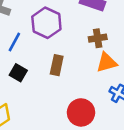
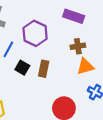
black square: (18, 73) -> (22, 68), moved

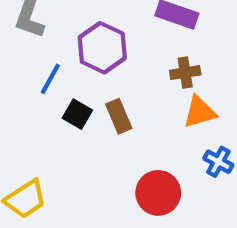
brown rectangle: (44, 69) -> (119, 116), turned -35

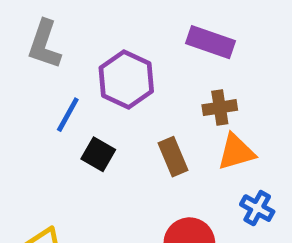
brown rectangle: (119, 116) -> (173, 157), moved

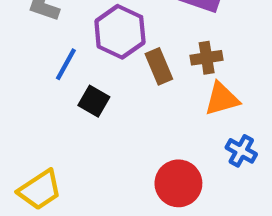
brown rectangle: (173, 157) -> (159, 66), moved

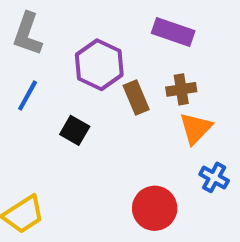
blue line: (66, 64) -> (28, 95), moved
orange triangle: (222, 99) -> (196, 128), turned -30

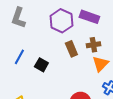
purple hexagon: (99, 65) -> (61, 21), moved
blue line: (28, 95) -> (19, 57), moved

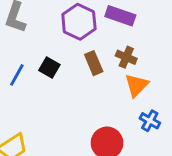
brown cross: (93, 45) -> (126, 57), turned 32
black square: (41, 65) -> (49, 68), moved

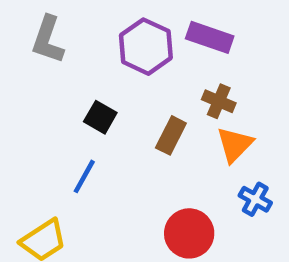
brown rectangle: (94, 63) -> (171, 135), moved, turned 50
blue line: (17, 75) -> (84, 176), moved

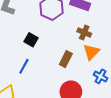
brown rectangle: (171, 135) -> (66, 59), moved

